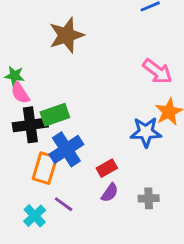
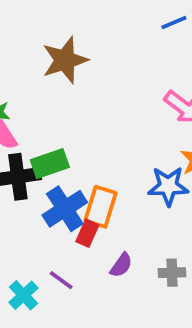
orange rectangle: (45, 168) -> (101, 207), moved
red rectangle: (107, 168) -> (87, 233), moved, turned -36

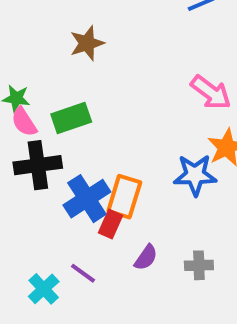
brown star: (65, 60) -> (87, 43), size x0.7
green rectangle: (50, 164) -> (71, 118), moved

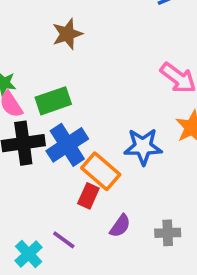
blue star: (195, 175) -> (143, 147), moved
orange rectangle: (124, 197) -> (101, 171), turned -66
blue cross: (87, 199) -> (67, 145), moved

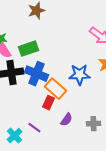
blue cross: (67, 145) -> (36, 74), turned -35

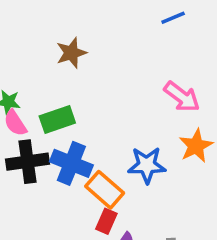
red rectangle: (48, 103) -> (106, 221), moved

